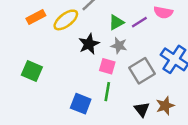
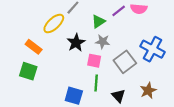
orange rectangle: (36, 17) -> (34, 47), moved, turned 70
purple line: (139, 22) -> (119, 11), moved
black triangle: (142, 109) -> (118, 96), moved

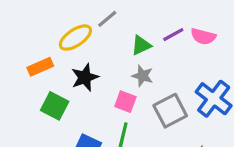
black star: (76, 43) -> (85, 77), moved
orange rectangle: (34, 47) -> (40, 67), turned -70
green square: (28, 71) -> (55, 106), moved

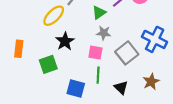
orange rectangle: (40, 67) -> (19, 49), moved, turned -49
green square: (55, 106) -> (48, 64), turned -36

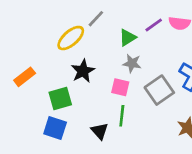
orange rectangle: (19, 49) -> (25, 77), turned 42
black triangle: (121, 88) -> (100, 131), moved
blue square: (76, 89) -> (55, 128), moved

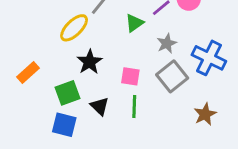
gray star: (132, 63) -> (167, 43), moved, turned -30
black triangle: (100, 131) -> (100, 106), moved

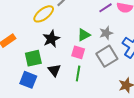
green triangle: (134, 23) -> (84, 35), moved

